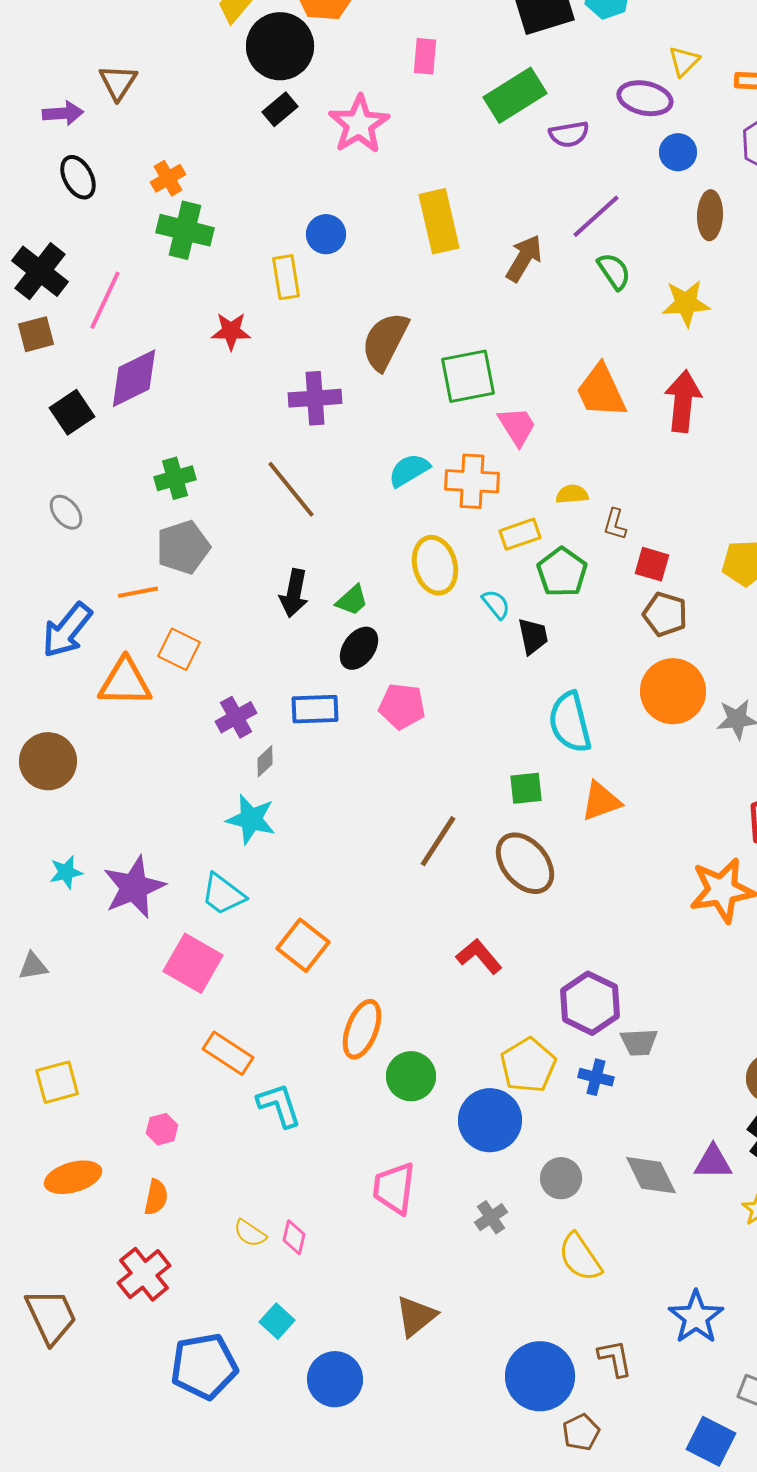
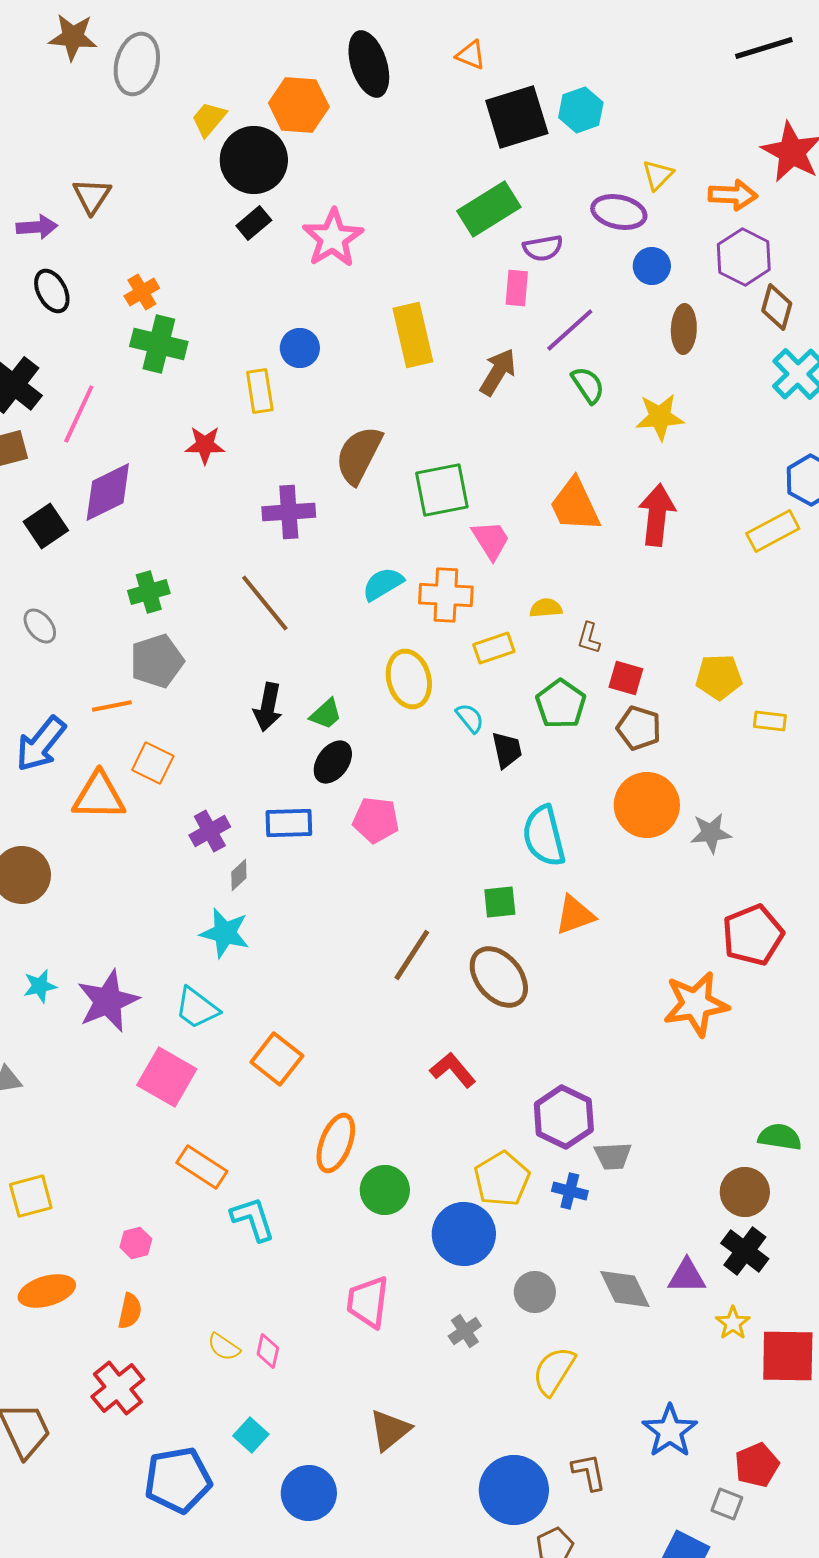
pink rectangle: (425, 56) -> (517, 288), moved
green pentagon: (562, 572) -> (561, 704), moved
yellow semicircle: (580, 1257) -> (554, 1371), turned 66

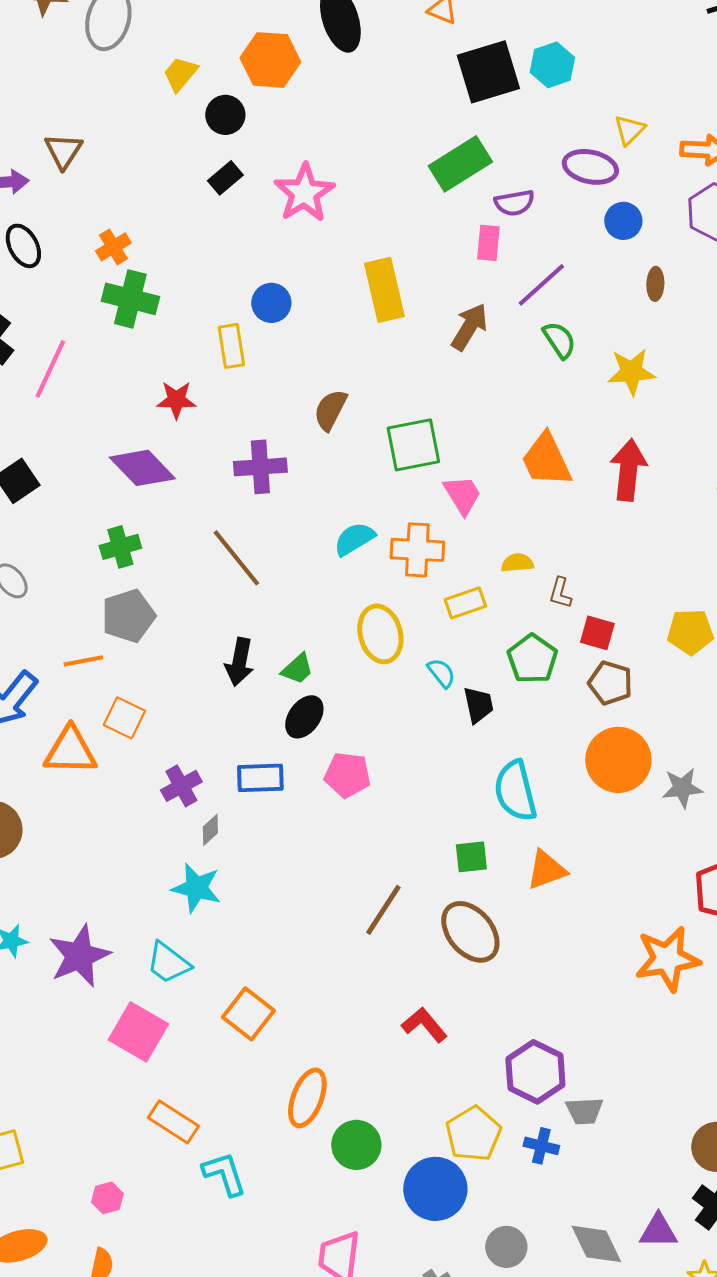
black circle: (254, 160) -> (225, 115), size x0.6
brown ellipse: (684, 329) -> (655, 284), size x0.7
brown semicircle: (359, 455) -> (330, 410), size x0.7
purple diamond: (108, 492) -> (142, 468), moved, turned 72

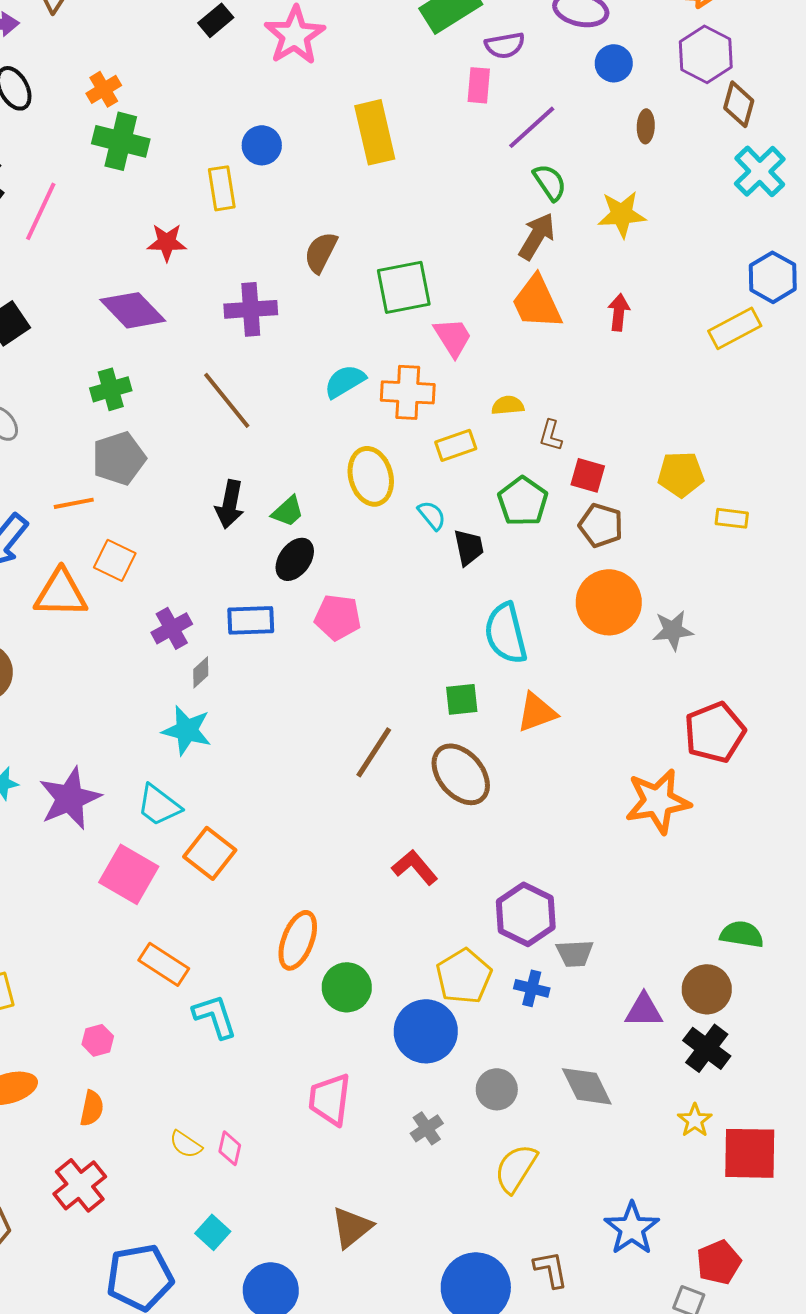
brown arrow: (469, 327) -> (537, 236), moved
red arrow: (628, 470) -> (619, 312), size x0.6
orange square: (248, 1014) -> (210, 853), moved
purple triangle: (658, 1231) -> (644, 1010), moved

